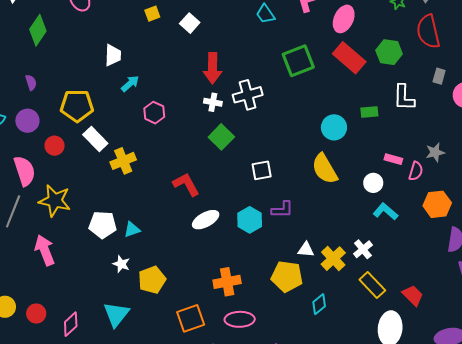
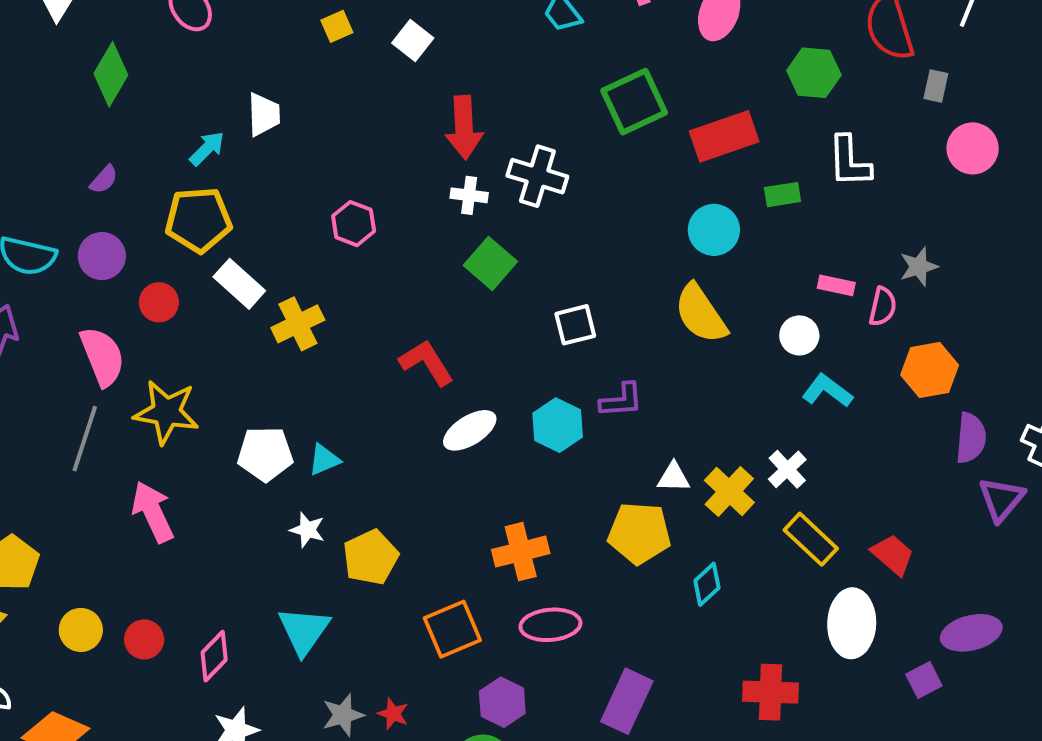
red rectangle: (349, 58) -> (724, 136), moved, turned -56
gray rectangle: (439, 76) -> (936, 86), moved
purple semicircle: (31, 83) -> (104, 179), turned 63
cyan arrow: (130, 84) -> (207, 149), moved
white cross: (248, 95) -> (537, 176), turned 36

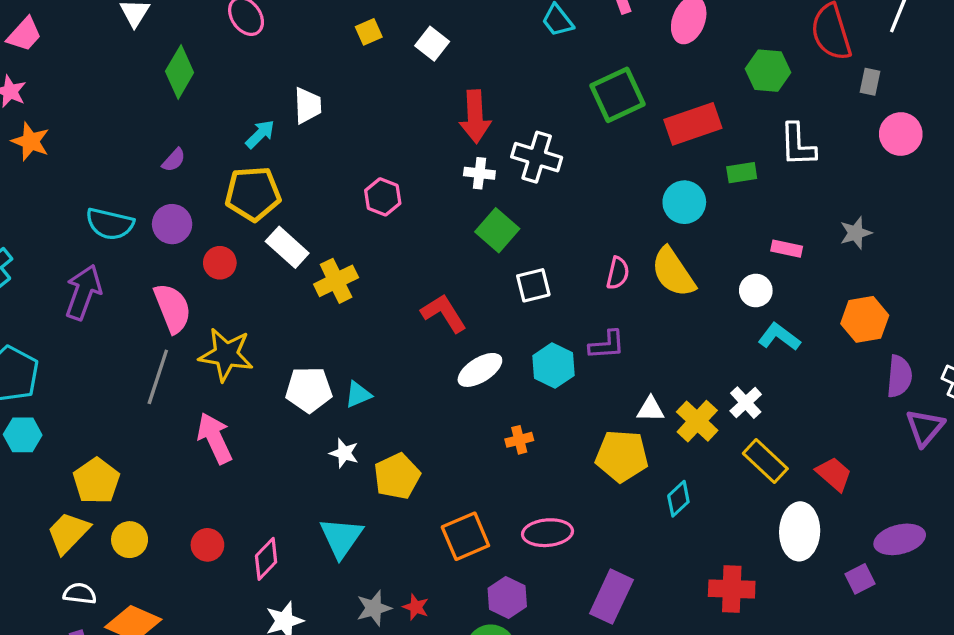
pink semicircle: (883, 307) -> (618, 273), moved
white square: (575, 325) -> (533, 285), moved
orange cross: (521, 552) -> (519, 440), moved, size x0.6
yellow circle: (81, 630) -> (130, 540), moved

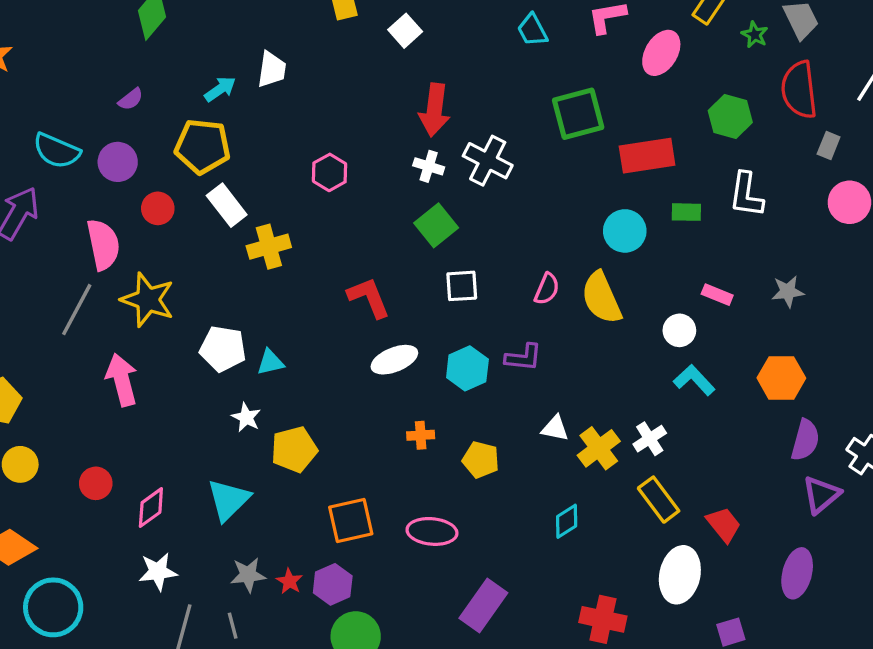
yellow pentagon: (622, 456) -> (481, 460), moved, size x0.7
purple ellipse: (900, 539) -> (797, 573), moved, turned -72
purple hexagon: (507, 597) -> (333, 584), moved

